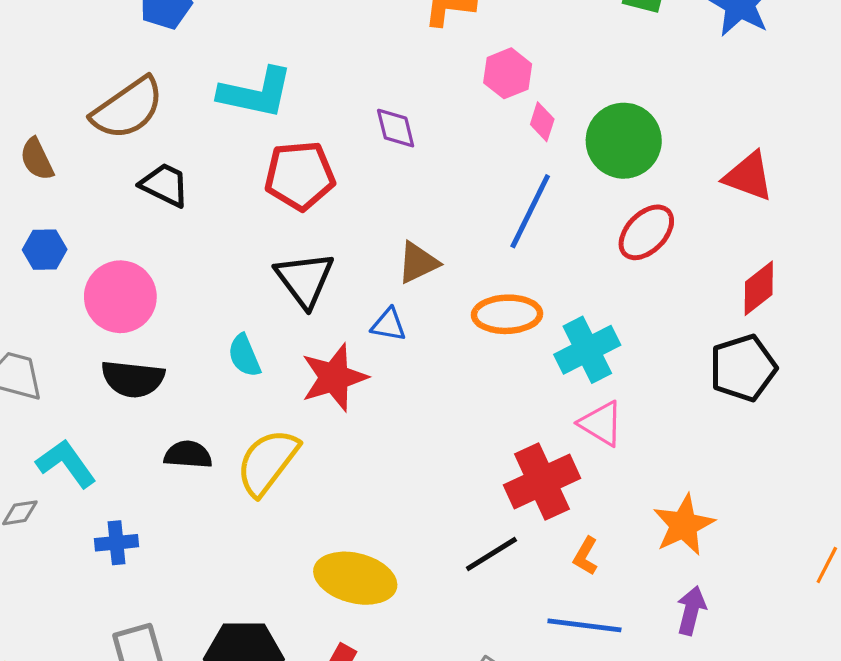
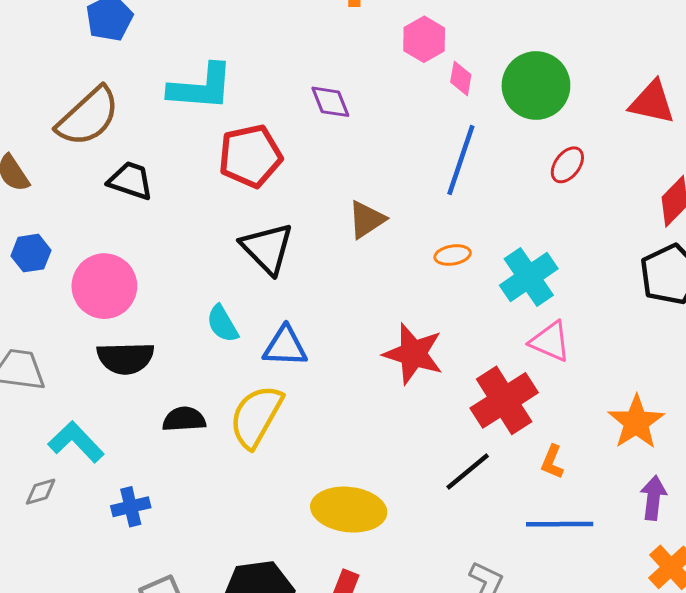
red ellipse: (646, 232) -> (567, 165), size x0.7
orange ellipse: (507, 314) -> (453, 255), size x0.6
blue triangle: (389, 325) -> (285, 346), moved, size x1.4
red star: (334, 377) -> (413, 354), moved, turned -30

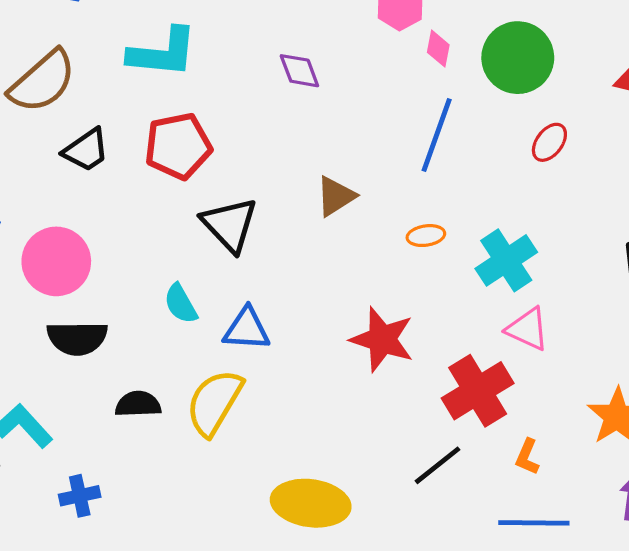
red pentagon: (250, 156) -> (178, 146), moved
black trapezoid: (131, 181) -> (86, 150), turned 126

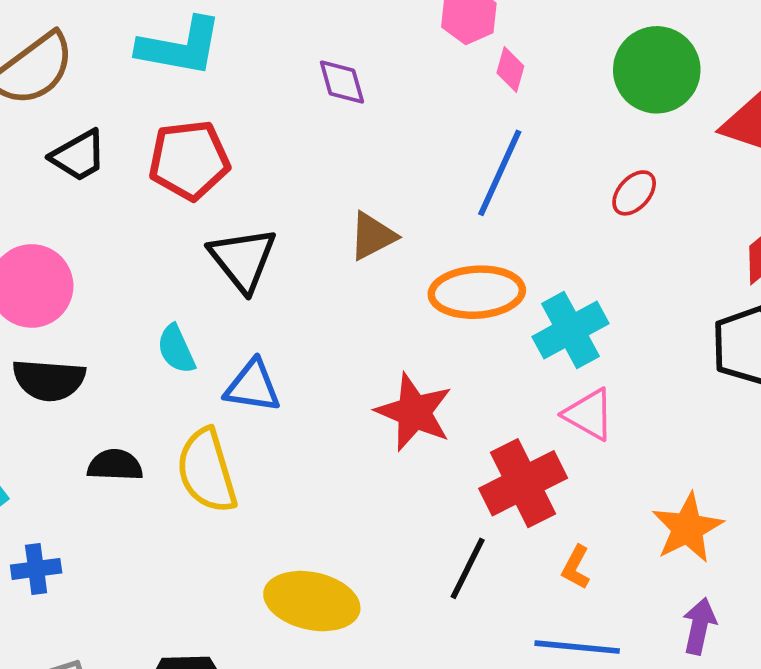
green circle: (518, 58) -> (657, 70), moved
orange ellipse: (426, 236) -> (477, 292), size x2.0
yellow semicircle: (214, 402) -> (207, 471), turned -52
black line: (438, 465) -> (468, 568), turned -30

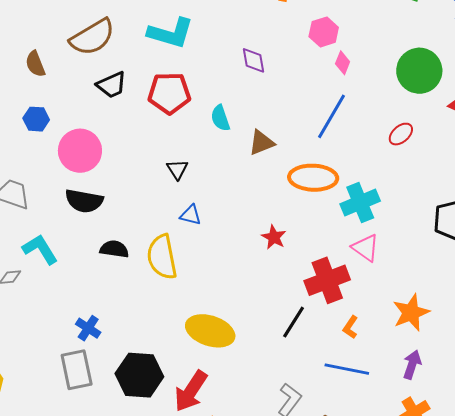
black triangle: (243, 259) -> (177, 169), moved, size x0.6
cyan semicircle: (176, 349) -> (220, 118), moved
blue triangle: (253, 386) -> (191, 215), size x0.7
red star: (414, 412) -> (274, 237), size x0.6
blue cross: (36, 569) -> (88, 328), moved, turned 35

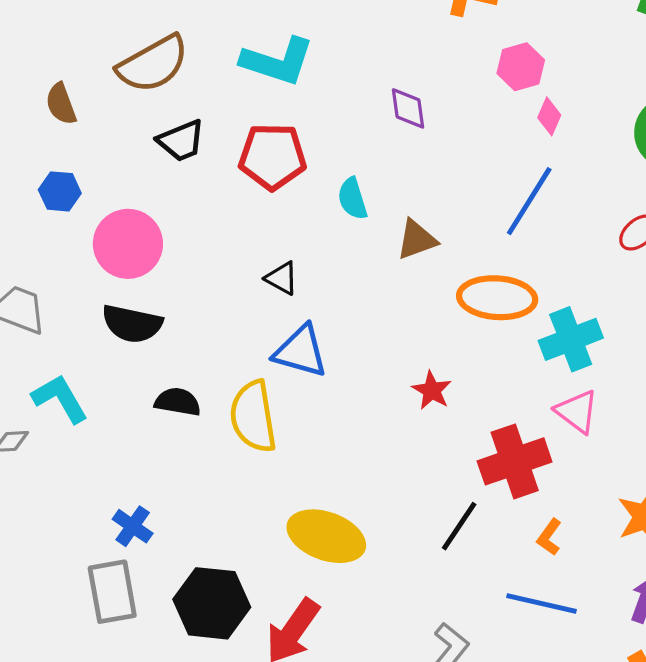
black triangle: (177, 169) -> (282, 278), turned -30
blue triangle: (191, 215) -> (301, 351), size x1.6

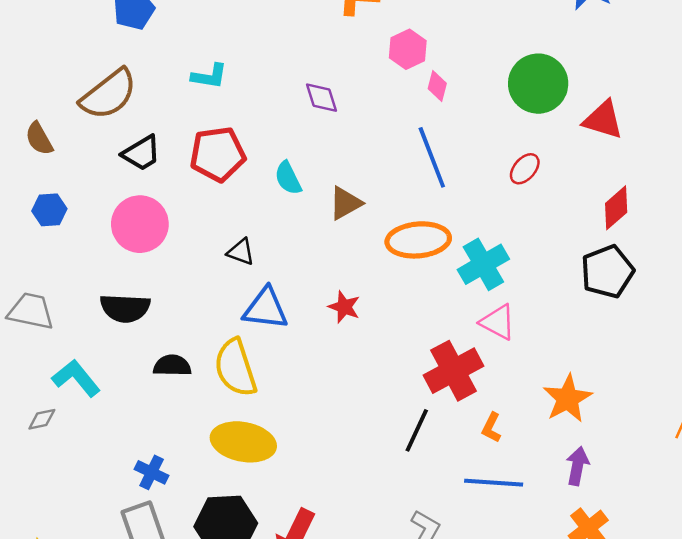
cyan L-shape: (277, 61) -> (209, 76), size x0.6
blue line: (529, 201) -> (432, 157), turned -44
pink circle: (128, 244) -> (140, 224), moved
red star: (432, 390) -> (344, 307), moved
yellow ellipse: (326, 536) -> (243, 442), moved

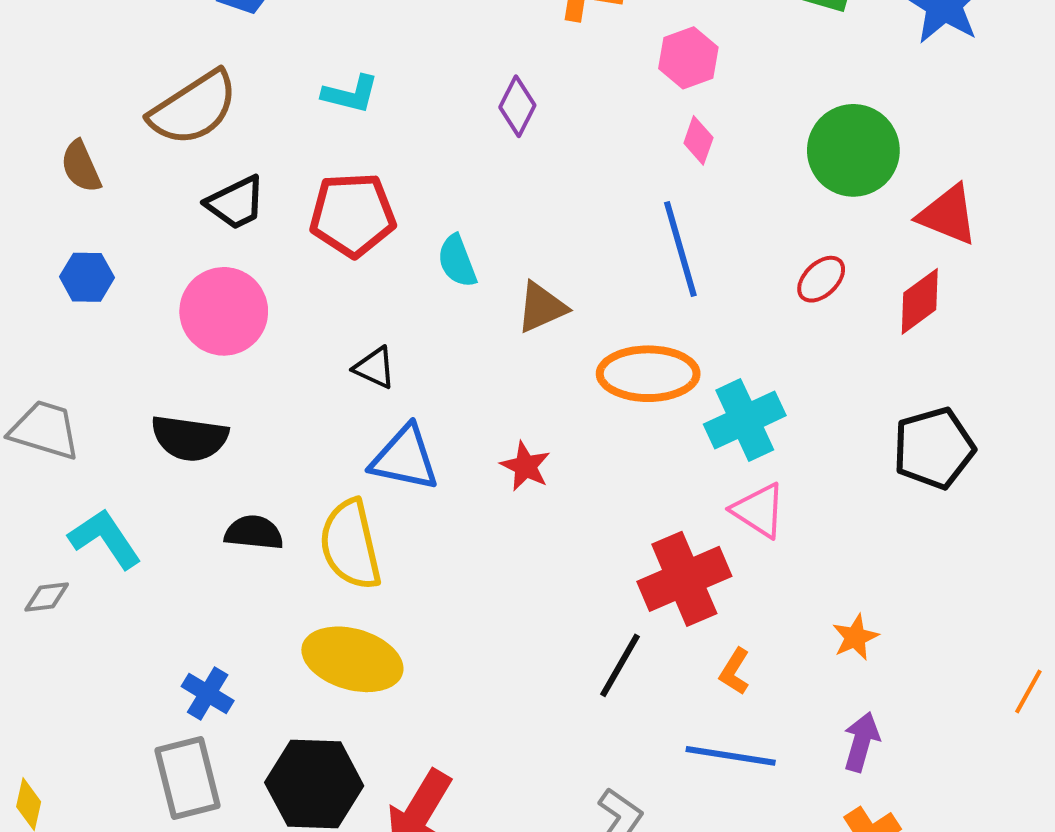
pink hexagon: (408, 49) -> (688, 58), moved
purple diamond: (322, 98) -> (517, 106), moved, turned 39
red diamond: (616, 208) -> (920, 301), moved
orange star: (568, 399) -> (855, 637), size x0.6

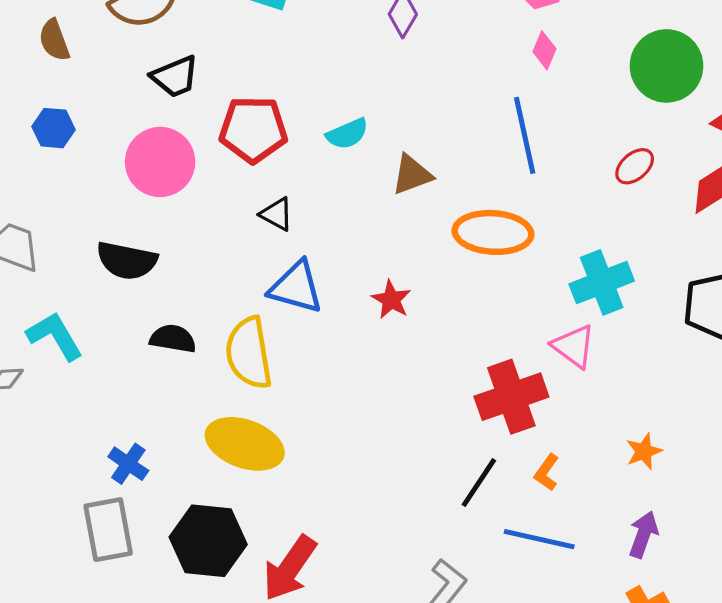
red pentagon: (352, 215) -> (253, 129), moved
cyan semicircle: (457, 261) -> (347, 134), turned -96
cyan cross: (745, 420) -> (602, 282), moved
black line: (620, 665) -> (479, 483), moved

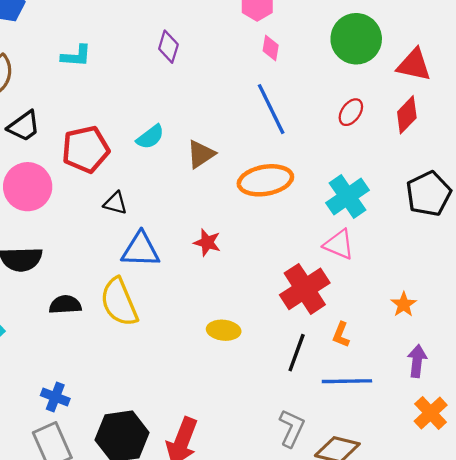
yellow ellipse: (245, 444) -> (224, 330), moved, size x0.6

